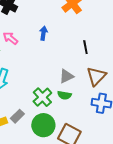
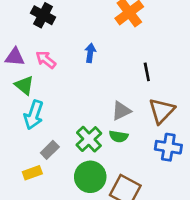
gray rectangle: (17, 116) -> (50, 150), moved

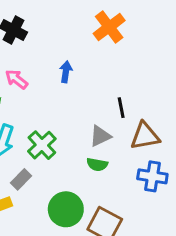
black line: (147, 72) -> (121, 108), moved
brown triangle: (162, 111) -> (145, 136), turned 36
green cross: (89, 139) -> (42, 145), moved

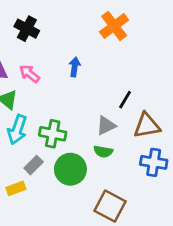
black line: (121, 108) -> (125, 100), turned 42
green cross: (42, 145) -> (53, 134), turned -36
green circle: (66, 209) -> (70, 169), moved

